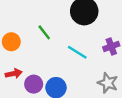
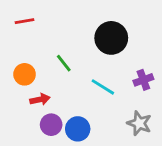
red arrow: (14, 74) -> (40, 99), moved

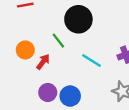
black circle: (111, 38) -> (78, 19), moved
red arrow: (40, 99) -> (43, 62), moved, turned -42

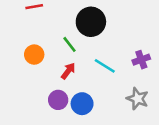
red arrow: (43, 62) -> (68, 71), moved

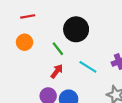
orange circle: (34, 55) -> (25, 42), moved

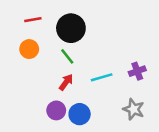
black circle: (76, 29) -> (71, 28), moved
cyan line: (88, 67) -> (102, 77), turned -48

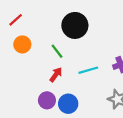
red line: (33, 20) -> (16, 20), moved, turned -32
black circle: (71, 28) -> (75, 25), moved

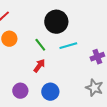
cyan line: (88, 70) -> (68, 46), moved
purple circle: (47, 100) -> (20, 91), moved

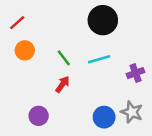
black circle: (56, 22) -> (103, 20), moved
blue circle: (50, 92) -> (104, 117), moved

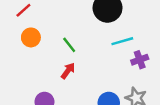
cyan line: (99, 59) -> (122, 41), moved

